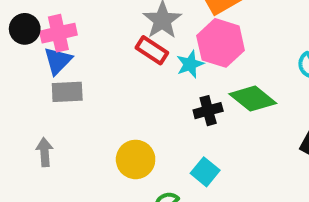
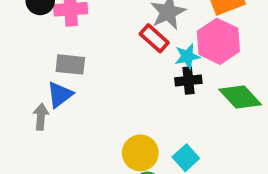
blue triangle: (58, 61) -> (60, 95), moved
black cross: (208, 111) -> (188, 81), moved
yellow circle: (136, 159) -> (140, 153), moved

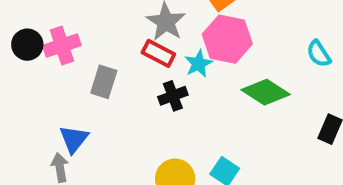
gray rectangle: (70, 64) -> (104, 82), moved, turned -64
black cross: (188, 81) -> (173, 96), moved

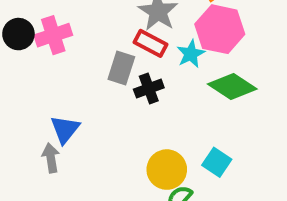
gray rectangle: (104, 82) -> (121, 68), moved
green diamond: (266, 92) -> (232, 87), moved
black cross: (173, 96) -> (149, 88), moved

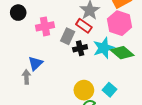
pink cross: (53, 35) -> (45, 26), moved
cyan star: (191, 54) -> (104, 48), moved, size x1.5

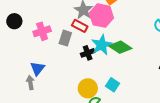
pink hexagon: (120, 23) -> (101, 16), moved
black cross: (80, 48) -> (88, 53), moved

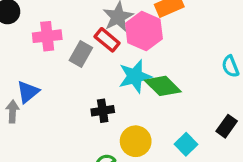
black cross: (88, 53) -> (103, 111), moved
cyan square: (113, 85) -> (186, 144), moved
yellow circle: (88, 88) -> (136, 141), moved

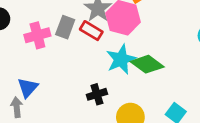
gray rectangle: (81, 54) -> (65, 27), moved

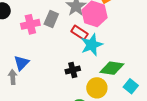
red rectangle: (91, 31) -> (79, 33), moved
green diamond: (147, 64) -> (112, 68), moved, turned -30

